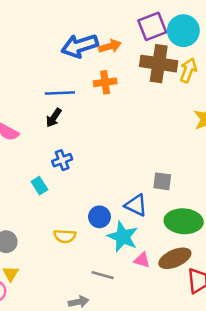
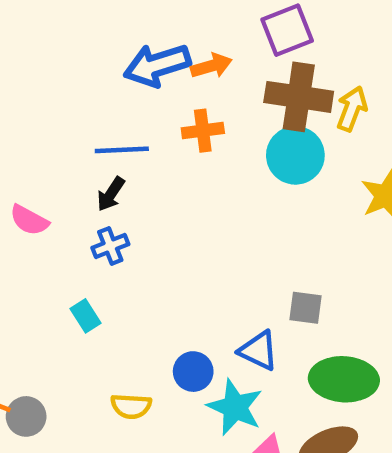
cyan circle: (183, 31) -> (295, 155), moved
blue cross: (62, 160) -> (110, 246), moved

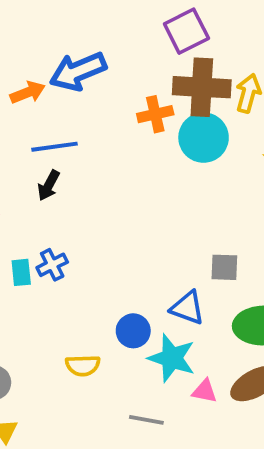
orange arrow: (211, 66) -> (28, 92), moved
orange cross: (203, 131) -> (155, 114), moved
blue cross: (110, 246) -> (52, 265), moved
cyan rectangle: (86, 316) -> (21, 272), moved, turned 32

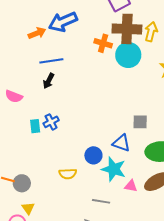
orange cross: (155, 114) -> (103, 43), turned 30

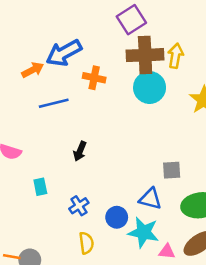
orange cross: (103, 43) -> (94, 78), moved
black arrow: (49, 81) -> (80, 151), moved
blue cross: (51, 122) -> (79, 206), moved
yellow semicircle: (68, 174) -> (86, 243), turned -90

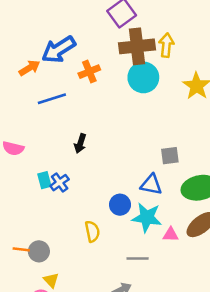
orange cross: (94, 78) -> (89, 72), turned -30
blue cross: (79, 206) -> (60, 183), moved

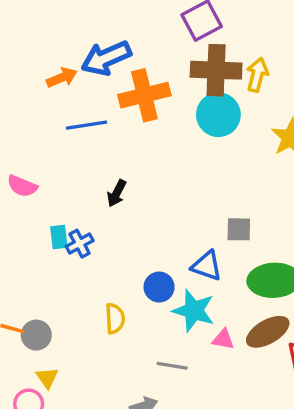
orange cross: (89, 72) -> (144, 95), size x1.6

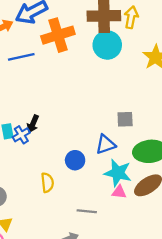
black arrow: (117, 193) -> (33, 124), moved
blue triangle: (207, 266) -> (106, 144), turned -35
cyan star: (194, 311) -> (118, 173), moved

